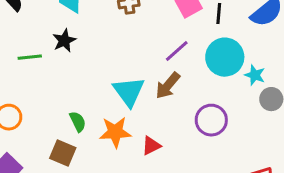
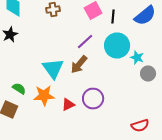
purple circle: (211, 120) -> (93, 98), moved
green semicircle: (78, 122) -> (19, 88), turned -32

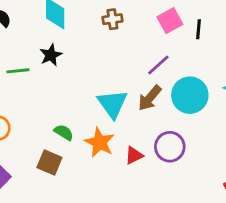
cyan circle: (117, 46) -> (190, 95), moved
orange star: (44, 96) -> (100, 142), turned 30

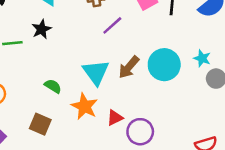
purple line: (158, 65) -> (112, 25), moved
green semicircle: (64, 132) -> (53, 86), moved
purple circle: (170, 147) -> (140, 132), moved

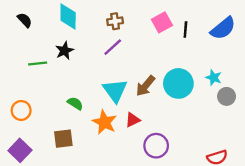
purple line: (112, 25) -> (113, 47), moved
red triangle: (115, 118) -> (133, 120), moved
brown square: (40, 124) -> (63, 139), turned -30

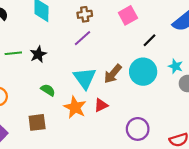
black line: (185, 29) -> (150, 40), moved, turned 40
black star: (65, 51) -> (38, 54), moved
purple circle: (156, 146) -> (138, 129), moved

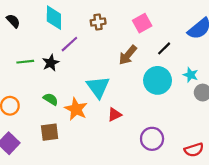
purple line: (82, 38) -> (69, 44), moved
brown arrow: (113, 74) -> (128, 55), moved
green semicircle: (48, 90) -> (51, 99), moved
orange star: (75, 107) -> (76, 109), moved

